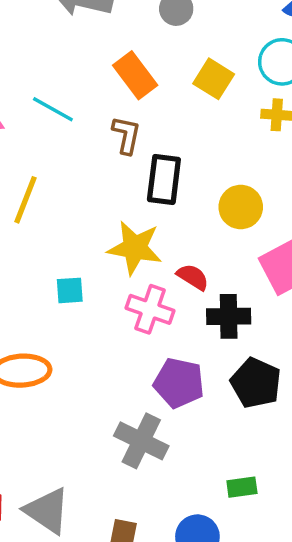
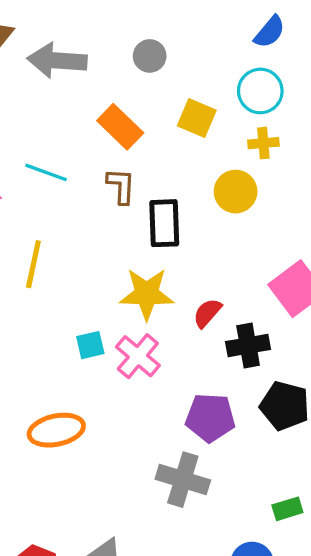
yellow circle: (241, 207) -> (236, 192), moved
red semicircle: (193, 277) -> (207, 313), turned -72
pink cross: (150, 309) -> (138, 356), moved, turned 30

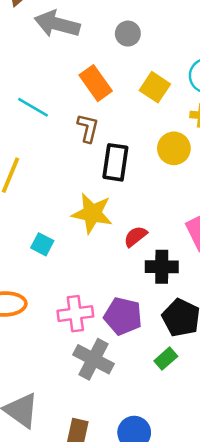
cyan square: (90, 345) -> (42, 244), turned 30
pink cross: (138, 356) -> (75, 314), moved, turned 32
green rectangle: (287, 509) -> (166, 359), moved, turned -35

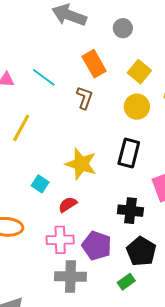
yellow circle: (174, 148) -> (137, 107), moved
black rectangle: (115, 162) -> (129, 153), moved
red semicircle: (135, 236) -> (68, 205), moved
gray cross: (94, 359) -> (70, 276), turned -32

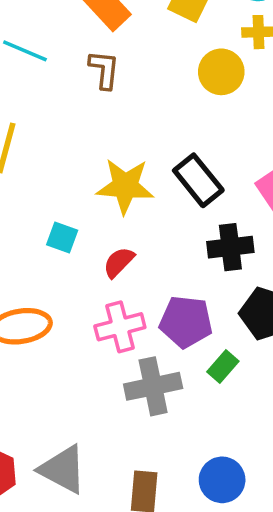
yellow circle: (137, 107) -> (221, 72), moved
black rectangle: (129, 153) -> (198, 180), moved, turned -40
green rectangle: (126, 282) -> (223, 367), moved

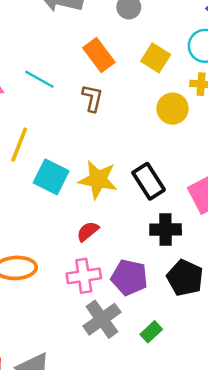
cyan square: (62, 238) -> (51, 177), moved, size x1.6
green rectangle: (223, 367) -> (151, 332), moved
gray cross: (153, 386) -> (102, 319), turned -30

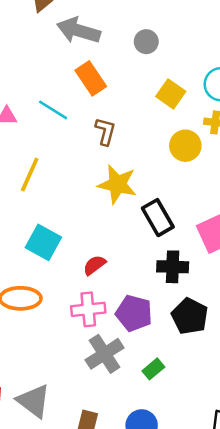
orange rectangle: (99, 55) -> (91, 78), moved
cyan square: (51, 177) -> (43, 242), moved
yellow star: (98, 180) -> (117, 184), moved

